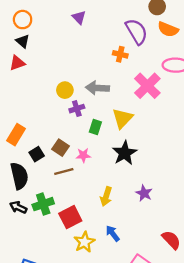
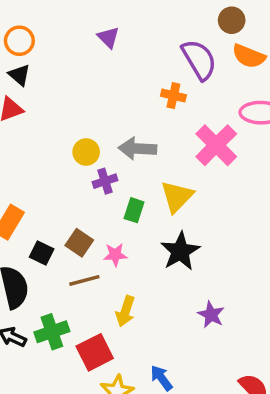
black square: (37, 154) -> (42, 253), turned -32
yellow arrow: (106, 196) -> (125, 311), moved

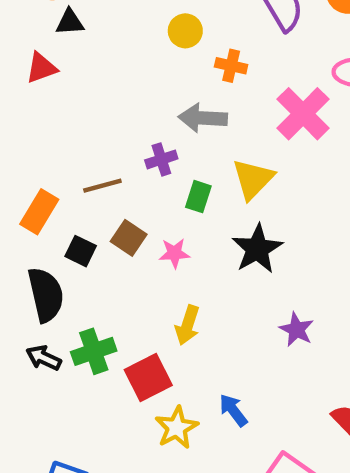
black triangle: (19, 75) -> (70, 22), moved, turned -45
orange cross: (173, 96) -> (231, 66), moved
yellow circle: (86, 152) -> (185, 31), moved
brown line: (84, 280) -> (102, 186), moved

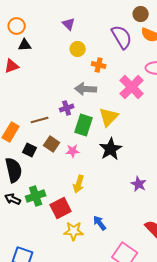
green rectangle: (198, 197) -> (84, 125), size x1.5
purple star: (296, 330) -> (139, 184), moved
yellow star: (177, 428) -> (74, 231), turned 30

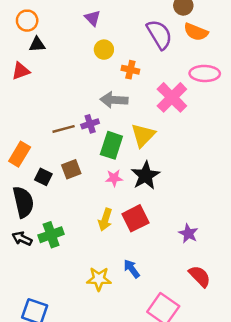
brown line: (40, 120) -> (64, 129), moved
brown square: (52, 144) -> (71, 169), turned 35
pink star: (73, 151) -> (114, 178), moved
purple star: (139, 184) -> (188, 233), moved
red square: (61, 208) -> (135, 218), moved

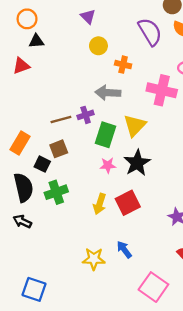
pink cross: (172, 97) -> (162, 90), turned -32
brown square: (71, 169) -> (59, 149), moved
green cross: (51, 235) -> (56, 192), moved

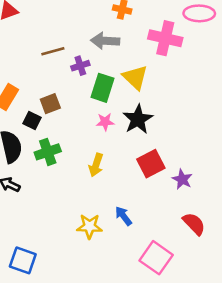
brown line: (61, 120) -> (53, 51), moved
yellow triangle: (135, 125) -> (135, 77), turned -30
red square: (128, 203) -> (151, 164), moved

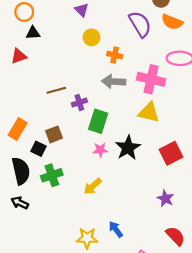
gray arrow: (105, 41) -> (114, 82), moved
yellow triangle: (135, 77) -> (149, 112), moved, turned -30
red square: (151, 164) -> (171, 153), moved
yellow arrow: (96, 165) -> (93, 186), turned 30

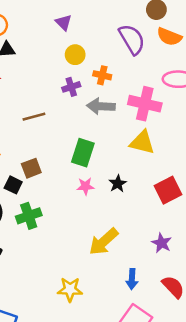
purple cross: (79, 102) -> (71, 87), moved
black star: (128, 148) -> (118, 184), size x0.6
yellow arrow: (93, 186) -> (104, 242), moved, size x1.4
blue arrow: (116, 229) -> (132, 279), moved, turned -140

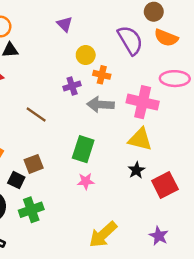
yellow circle: (75, 55) -> (86, 55), moved
brown line: (34, 117) -> (36, 114), turned 50
black star: (118, 184) -> (136, 170), moved

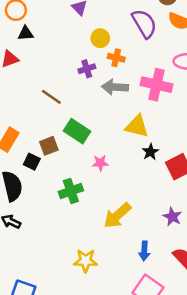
yellow triangle: (140, 139) -> (137, 126), moved
green rectangle: (83, 149) -> (77, 131), moved, turned -75
green cross: (31, 210) -> (71, 191), moved

